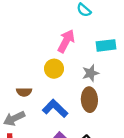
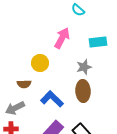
yellow circle: (54, 69) -> (40, 63), moved

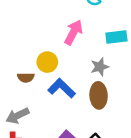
brown semicircle: (24, 84) -> (26, 78), moved
blue L-shape: (52, 99) -> (62, 88), moved

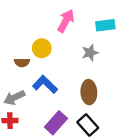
blue L-shape: (62, 88) -> (45, 84), moved
brown ellipse: (99, 95) -> (89, 92), moved

